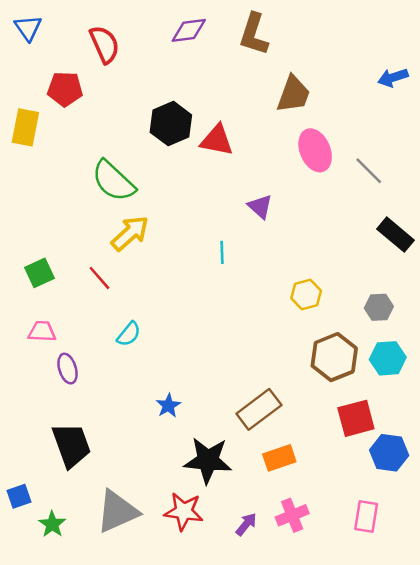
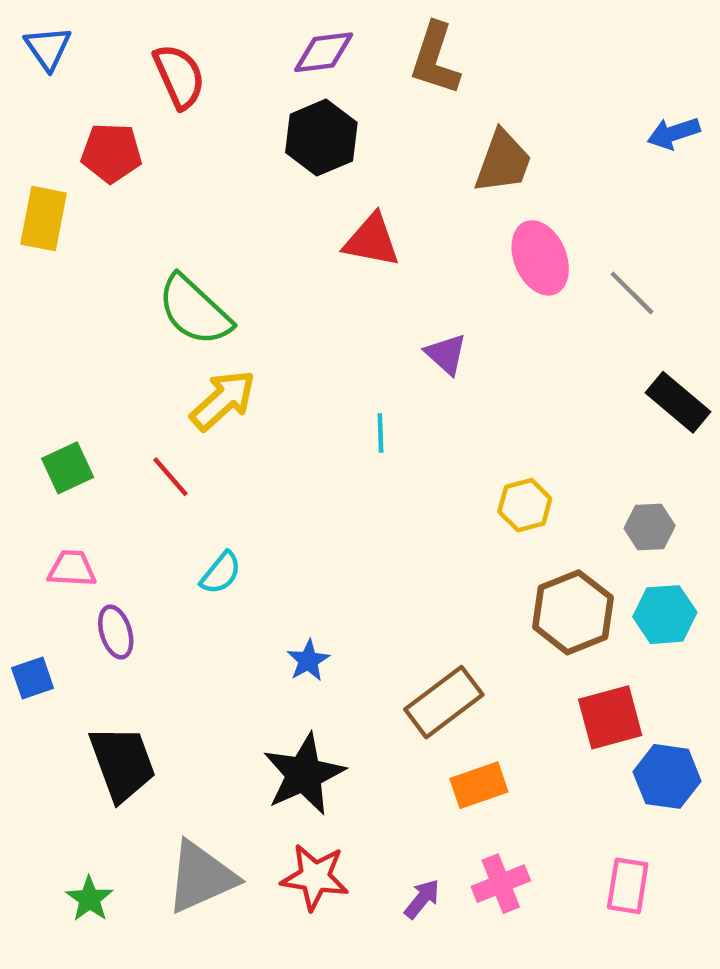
black hexagon: (171, 124) -> (321, 138), moved
blue star: (168, 406) -> (308, 660), moved
black star: (208, 460) -> (304, 774), moved, turned -30
blue square: (19, 496) -> (33, 678), moved

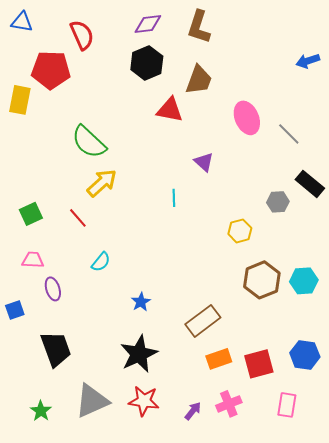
blue triangle: (48, 48) -> (22, 22), turned -45
red pentagon: (111, 153) -> (51, 70), size x1.4
brown trapezoid: (503, 162) -> (199, 80), moved
gray hexagon: (650, 527) -> (278, 202), moved
red square: (610, 717) -> (259, 364), moved

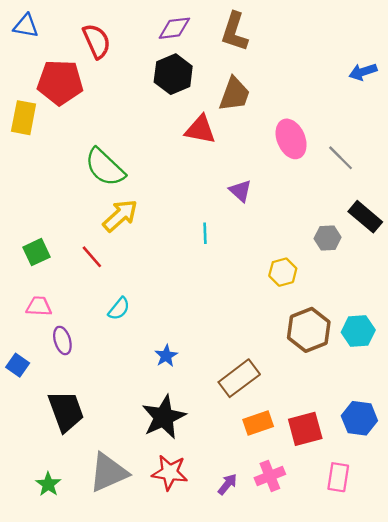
blue square: (15, 310) -> (18, 365), turned -36

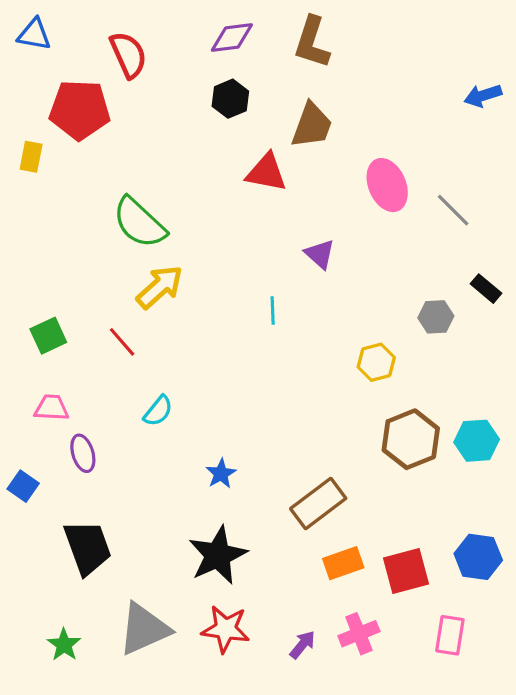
black hexagon: (173, 74) -> (230, 99), size x0.7
yellow rectangle: (24, 118) -> (31, 157), size x0.7
black rectangle: (365, 217) -> (486, 289), size x0.7

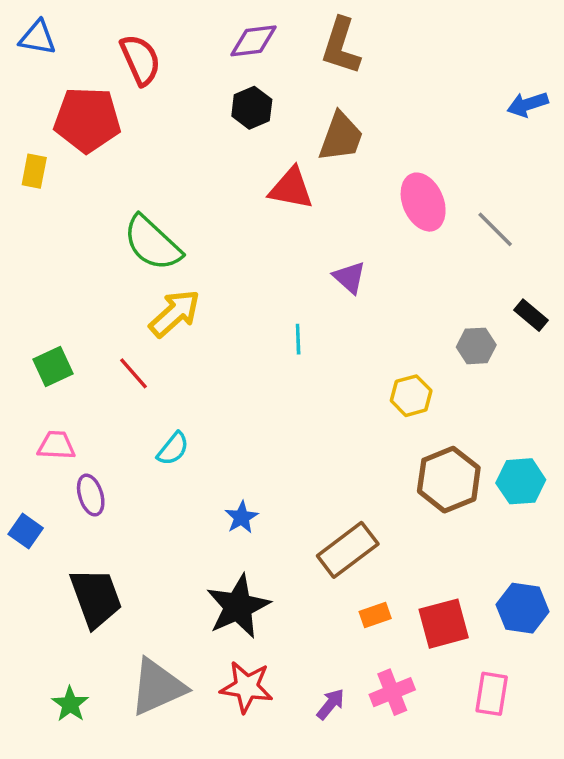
orange rectangle: (343, 563) -> (375, 615), size x0.7

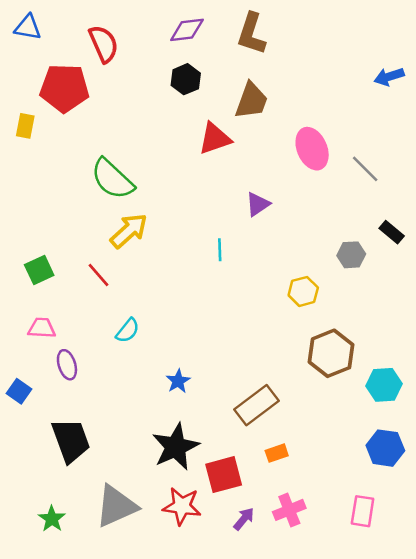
red triangle: (291, 188) -> (215, 139), turned -30
purple triangle: (349, 277) -> (258, 204), turned 44
cyan hexagon: (521, 481) -> (384, 385), moved
red square: (444, 624) -> (224, 475), moved

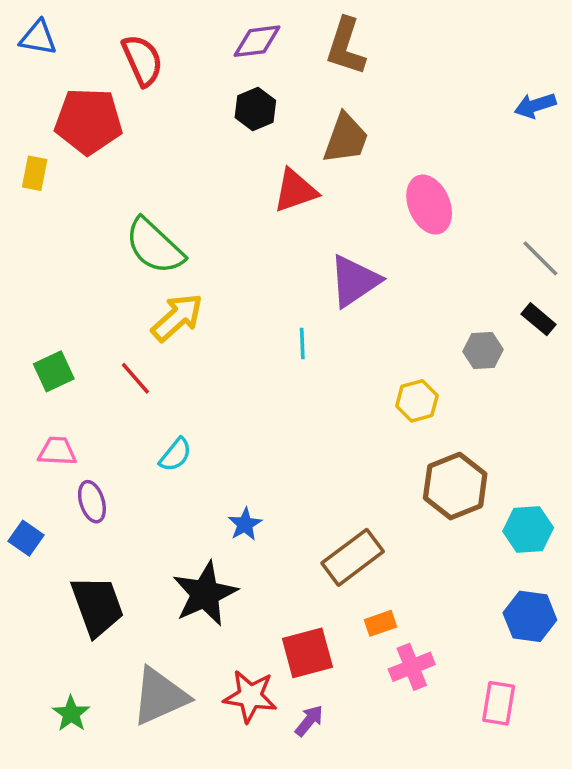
gray line: (365, 169) -> (540, 258), moved
purple triangle: (258, 204) -> (354, 281), size x1.6
black star: (176, 447) -> (205, 594), moved
pink cross: (289, 510) -> (412, 667), moved
purple arrow: (244, 519) -> (309, 721), moved

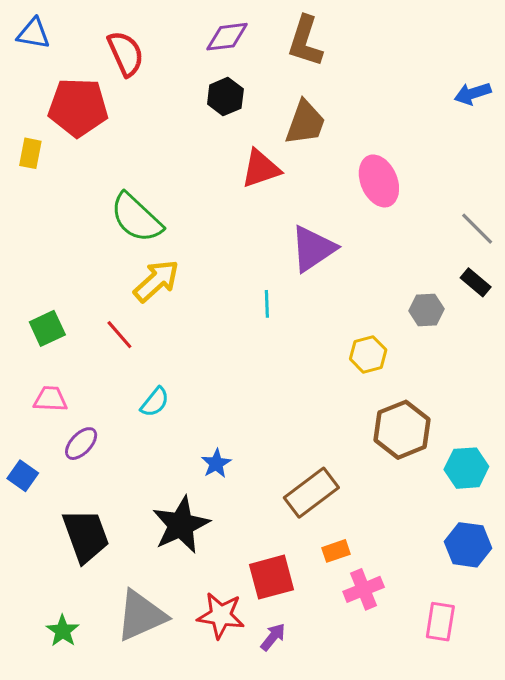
purple ellipse: (92, 502) -> (81, 444), turned 60

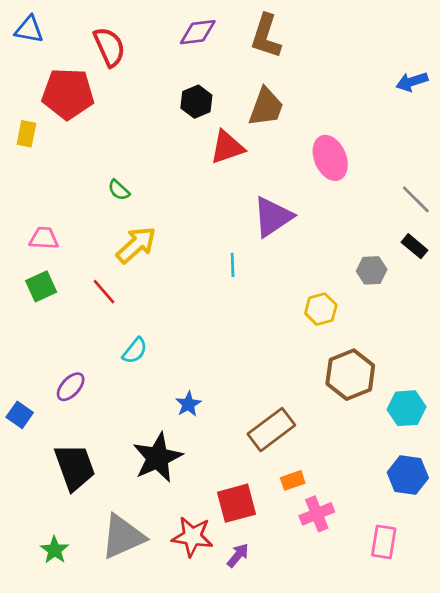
black hexagon: (225, 97) -> (196, 102), moved
green semicircle: (136, 218) -> (119, 190), size x0.5
pink trapezoid: (50, 399) -> (44, 238), moved

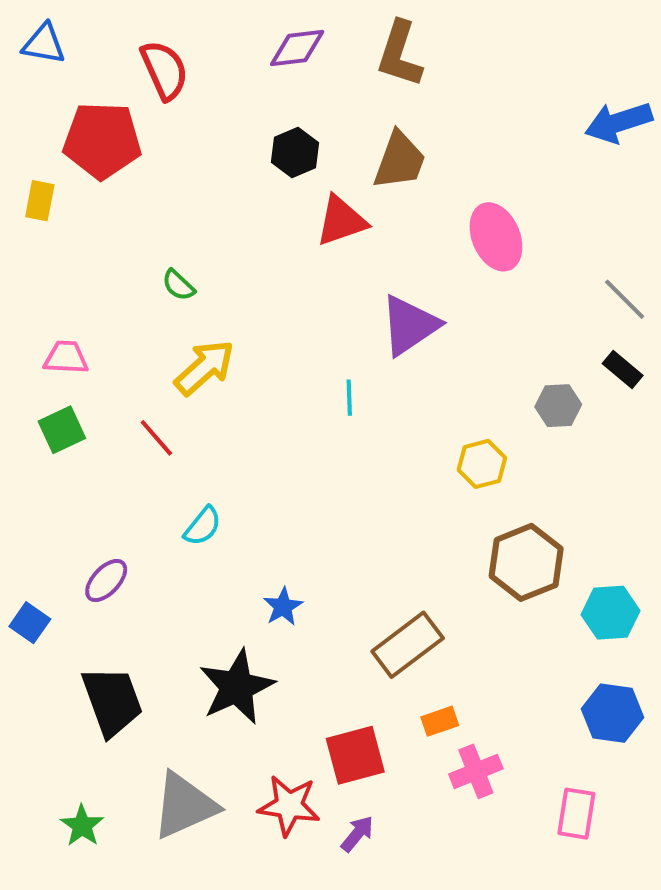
blue arrow: (412, 82) -> (619, 122), size x1.4

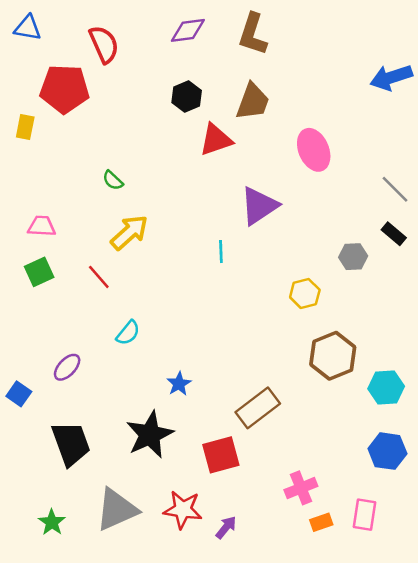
orange rectangle: (440, 721) -> (321, 522), moved
red square: (355, 755) -> (221, 455), moved

